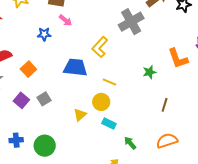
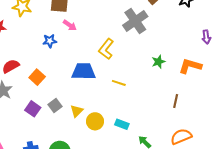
orange L-shape: (178, 58) -> (190, 66), moved, turned 130
green star: (149, 72) -> (158, 62), moved
yellow circle: (101, 102) -> (95, 121), moved
yellow triangle: (80, 115) -> (77, 111), moved

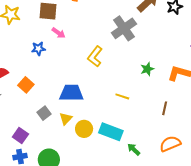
blue trapezoid: (84, 71) -> (71, 93), moved
yellow line: (119, 83) -> (122, 96), moved
purple square: (33, 109) -> (20, 136), moved
cyan rectangle: (122, 124) -> (111, 132), size x1.6

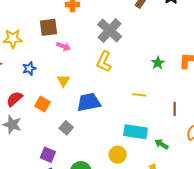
gray cross: (124, 28) -> (110, 30), moved
blue star: (38, 49) -> (29, 68), moved
brown line: (165, 108) -> (175, 109), moved
yellow triangle: (66, 119) -> (63, 81), moved
yellow circle: (84, 129) -> (118, 155), moved

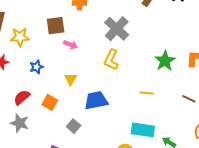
green star: (158, 63) -> (165, 61), size x1.5
brown line: (175, 109) -> (189, 99), moved, turned -64

